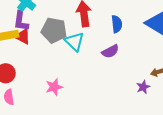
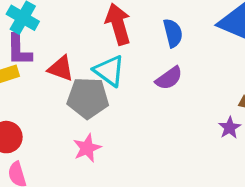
gray pentagon: (54, 30) -> (88, 98), moved
red triangle: (23, 36) -> (61, 68), moved

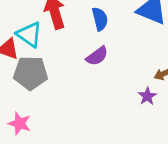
cyan triangle: (109, 71) -> (29, 34), moved
pink star: (87, 148) -> (20, 123), moved, turned -30

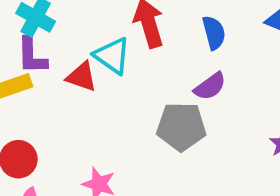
gray pentagon: (30, 73) -> (181, 127), moved

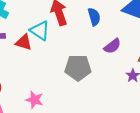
purple semicircle: (210, 86) -> (112, 46), moved

